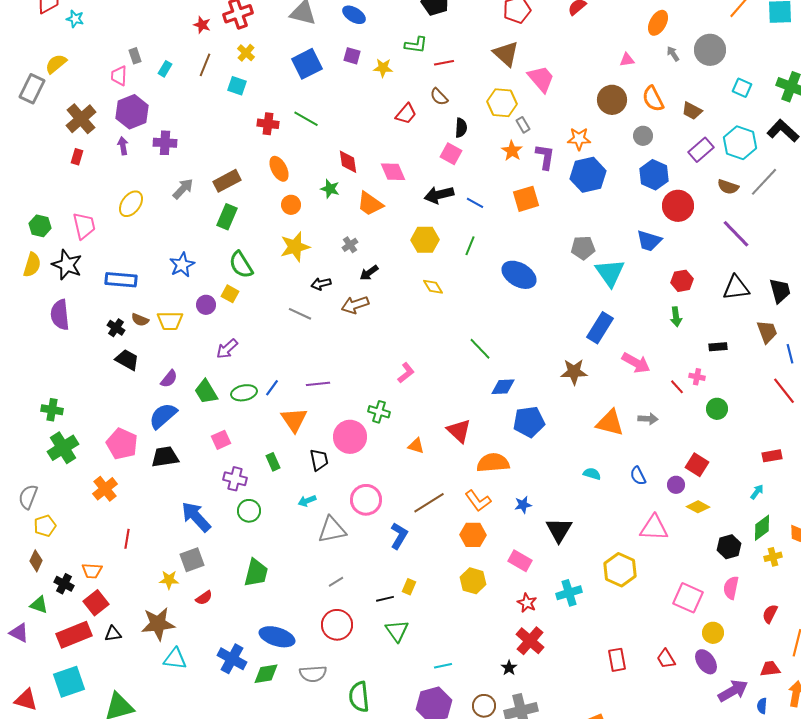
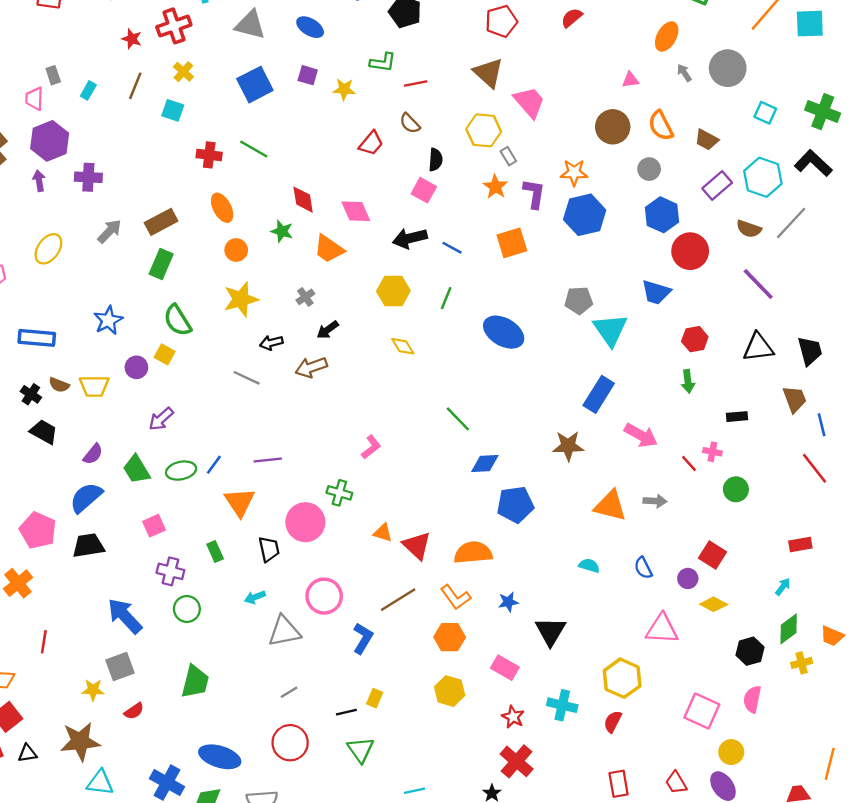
red triangle: (459, 431) -> (417, 546), moved
cyan cross: (569, 593) -> (562, 705), turned 30
red semicircle: (770, 614) -> (613, 722), moved

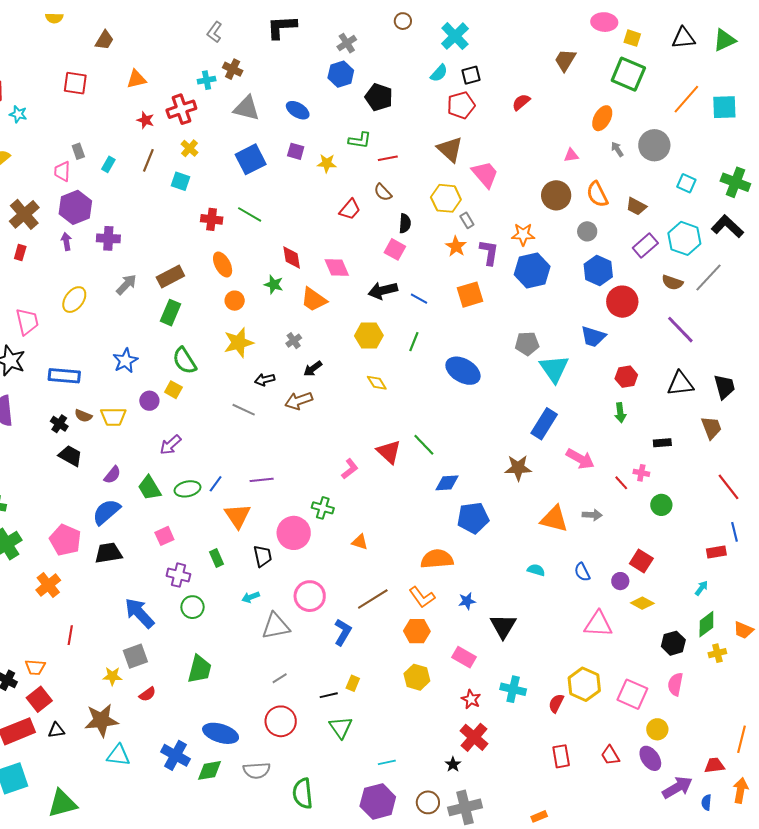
blue line: (822, 425) -> (734, 532), moved
red triangle: (417, 546) -> (389, 452), moved
yellow hexagon: (622, 678) -> (584, 684), moved

